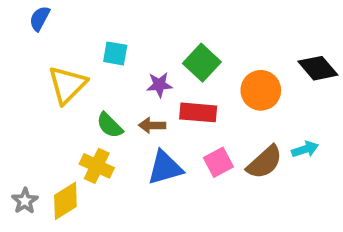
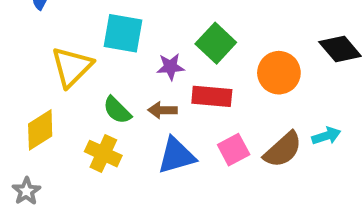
cyan square: (115, 53) -> (123, 33), size x1.5
yellow diamond: (65, 201) -> (40, 130), moved

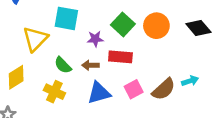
orange circle: (279, 73) -> (156, 26), moved

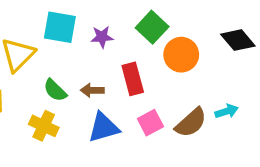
green square: (123, 24) -> (152, 27), moved
orange circle: (156, 26) -> (181, 55), moved
purple star: (95, 39) -> (102, 37), moved
red rectangle: (120, 57) -> (133, 79), turned 70

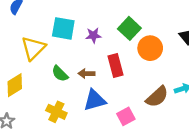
pink square: (150, 123) -> (126, 116), moved
yellow cross: (44, 126) -> (56, 112), moved

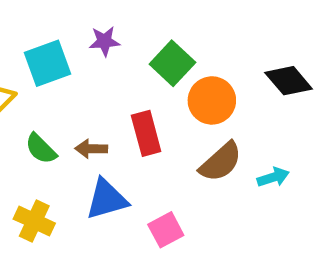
cyan square: (63, 28) -> (47, 63), turned -30
purple star: (93, 35) -> (104, 41), moved
brown semicircle: (157, 97) -> (221, 162), moved

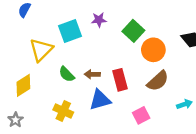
red rectangle: (146, 133) -> (120, 80), moved
cyan arrow: (273, 177) -> (184, 104), moved
pink square: (166, 230) -> (141, 115), moved

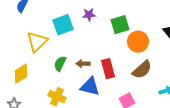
green square: (133, 31) -> (120, 25), turned 30
green semicircle: (67, 74) -> (60, 64), turned 70
blue triangle: (100, 100) -> (90, 87), turned 30

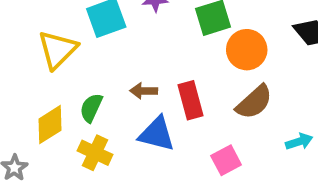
green semicircle: (60, 64) -> (91, 108), moved
yellow diamond: (21, 74) -> (50, 125), moved

